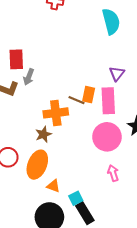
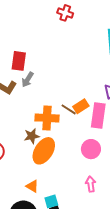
orange rectangle: (89, 95) -> (81, 106), turned 35
pink circle: (107, 137) -> (91, 149), size x0.7
orange ellipse: (37, 165) -> (44, 151), moved

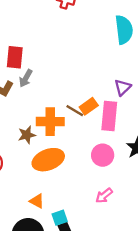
brown star: (32, 136) -> (27, 135), moved
orange ellipse: (44, 151) -> (48, 160), turned 40
pink arrow: (91, 184) -> (104, 196), turned -119

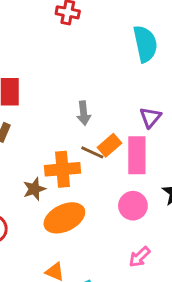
gray arrow: (26, 78) -> (84, 113), moved, turned -30

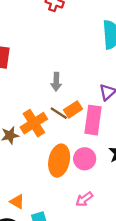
orange cross: (62, 169) -> (34, 123), turned -35
orange ellipse: (64, 218) -> (59, 161), moved, turned -60

